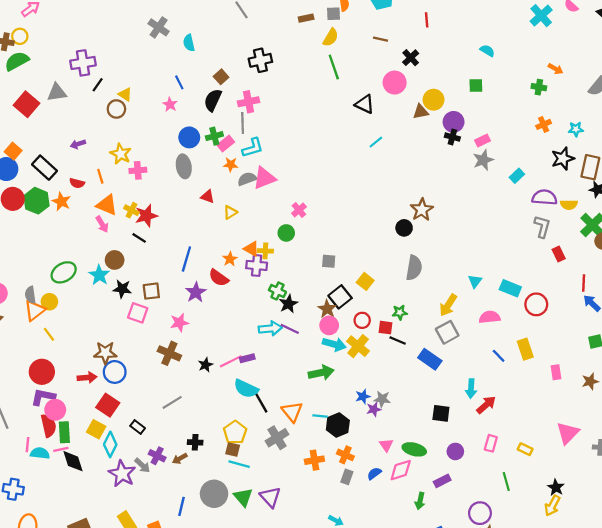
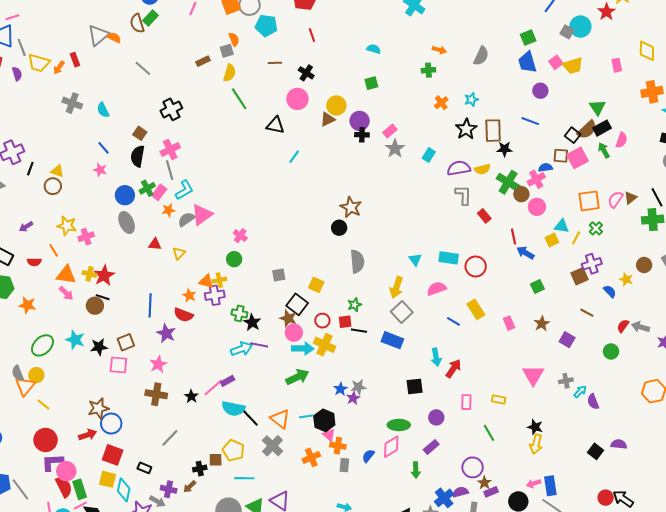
orange star: (61, 202) -> (27, 305), moved
brown circle: (115, 260) -> (95, 306), moved
pink triangle: (386, 445) -> (329, 435), moved
brown square: (233, 450) -> (216, 460), moved

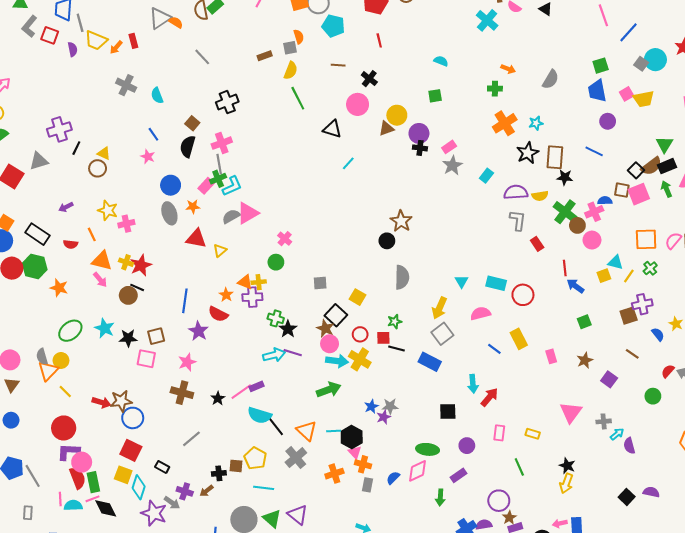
orange cross: (441, 103) -> (505, 123), size x1.6
green cross: (147, 188) -> (218, 179), moved
orange star: (168, 210) -> (193, 207), moved
red triangle: (155, 244) -> (196, 239), size x1.5
red arrow: (88, 435) -> (101, 402), moved, turned 30

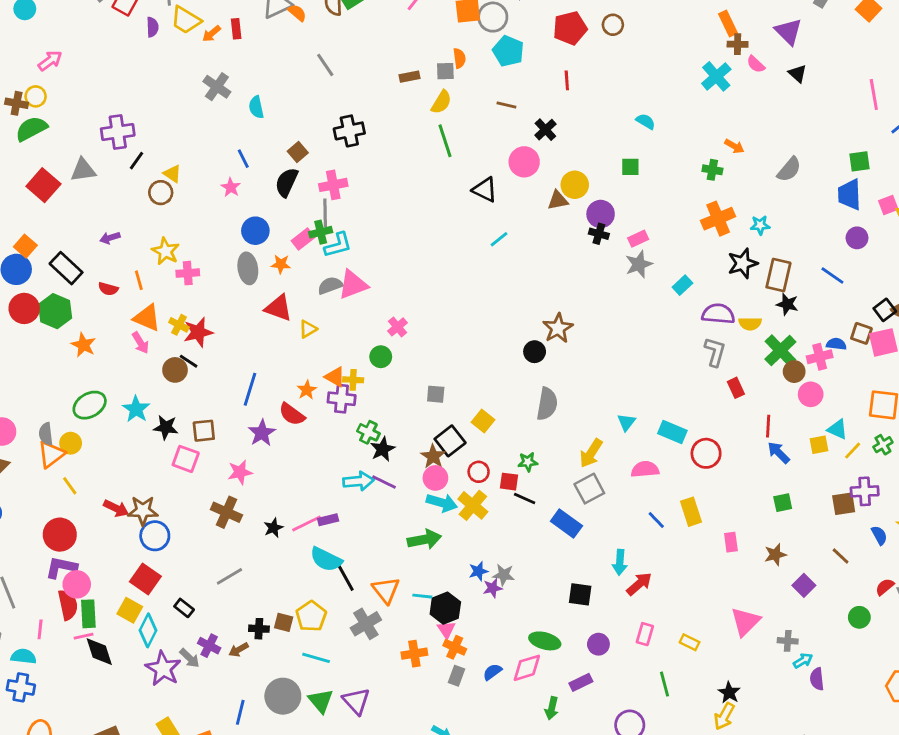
cyan semicircle: (73, 505) -> (24, 656), moved

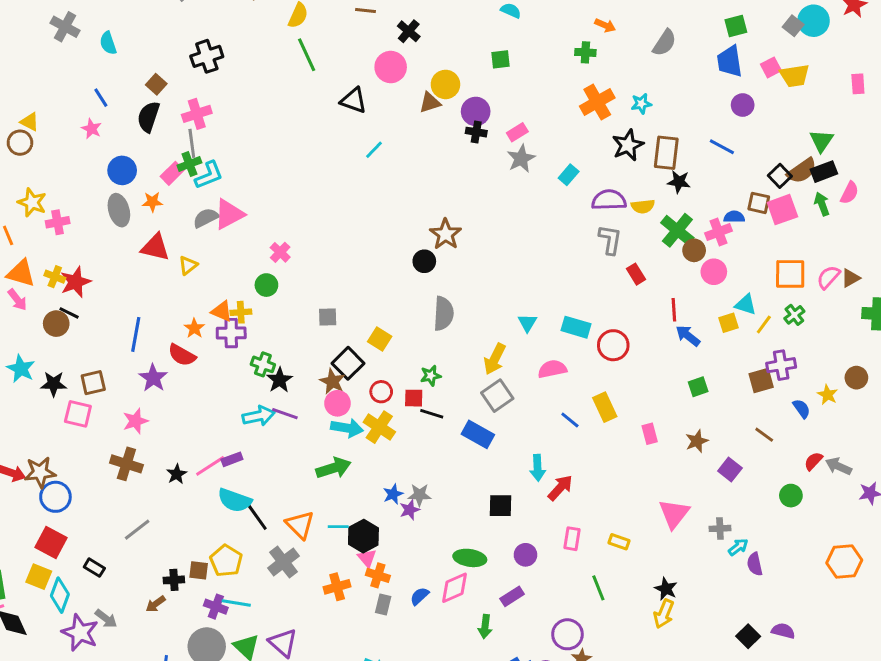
purple cross: (209, 646) -> (216, 607), moved

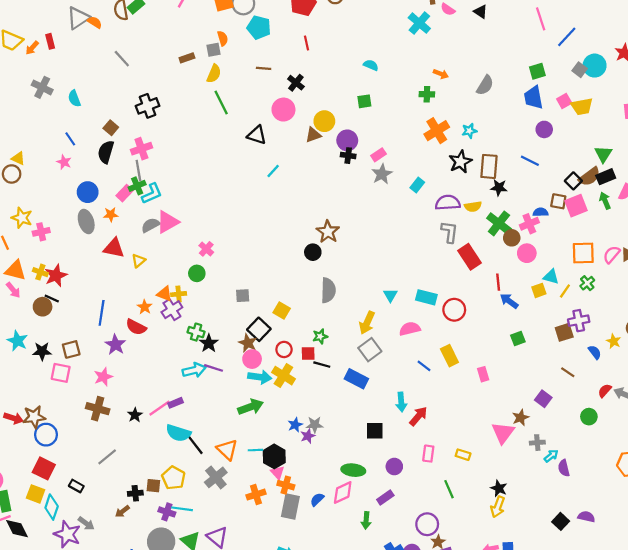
red rectangle: (636, 274) -> (469, 257), size x1.6
purple cross: (231, 333) -> (172, 310), turned -30
brown star: (697, 441) -> (521, 418), moved
gray rectangle: (383, 605) -> (290, 507), size x1.6

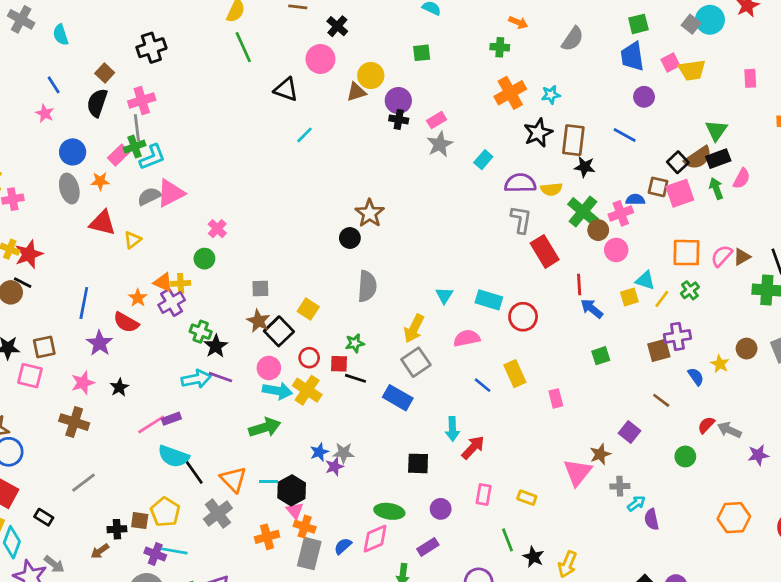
brown star: (248, 343) -> (258, 321), moved
black star: (135, 415) -> (119, 387), moved
black star: (499, 488) -> (533, 557), moved

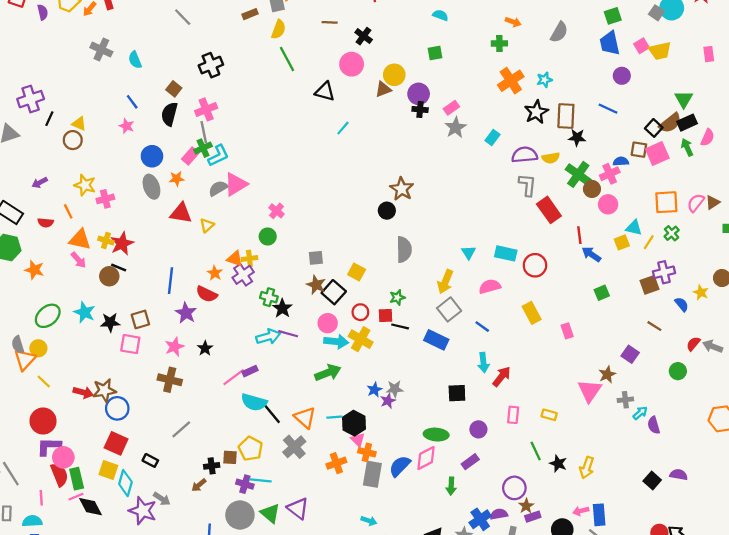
blue line: (483, 385) -> (482, 327), moved
blue semicircle: (343, 546) -> (400, 466), size x1.5

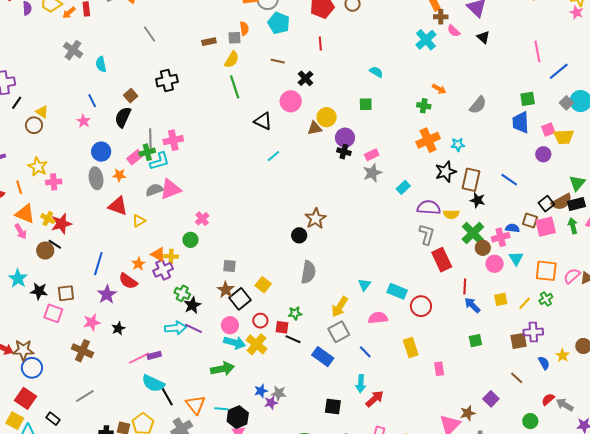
purple circle: (622, 76) -> (543, 154), moved
pink cross: (206, 109) -> (173, 140), moved
cyan triangle: (634, 228) -> (516, 258), moved, turned 35

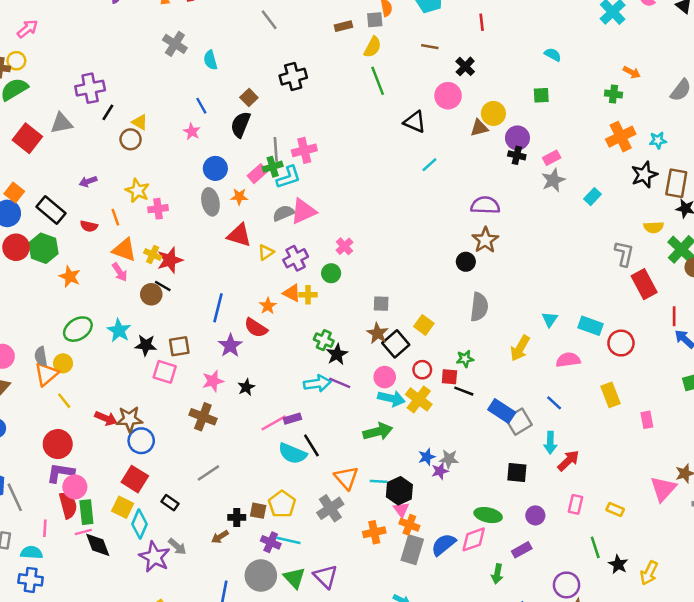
purple semicircle: (429, 207) -> (485, 205), moved
purple cross: (163, 270) -> (296, 258), moved
gray square: (339, 332) -> (519, 422), moved
black line: (167, 397) -> (311, 445), moved

